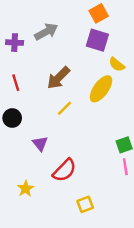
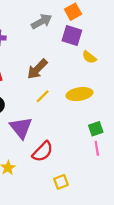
gray arrow: (46, 32) -> (42, 21), moved
yellow ellipse: (101, 89) -> (79, 94), moved, turned 45
purple triangle: (40, 144) -> (21, 128), size x1.6

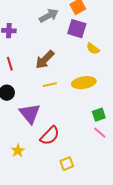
yellow line: (43, 96) -> (50, 85), turned 32
pink line: (97, 148) -> (100, 133), turned -40

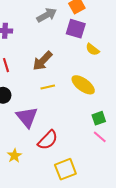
yellow ellipse: (84, 83) -> (83, 85), turned 45
yellow square: (67, 164) -> (65, 169), size x1.5

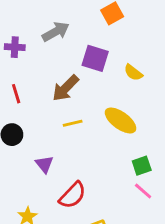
gray arrow: (47, 15) -> (56, 32), moved
purple square: (76, 29) -> (95, 58), moved
purple triangle: (27, 117) -> (44, 164), size x0.6

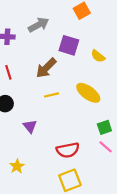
red semicircle: (73, 195) -> (68, 150), moved, turned 35

